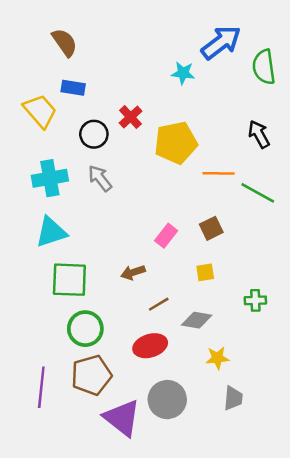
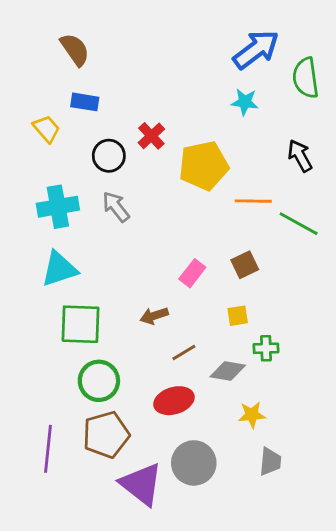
cyan star: (183, 73) -> (245, 102), moved
yellow trapezoid: (40, 111) -> (47, 129), size x0.7
green cross: (255, 300) -> (266, 348), moved

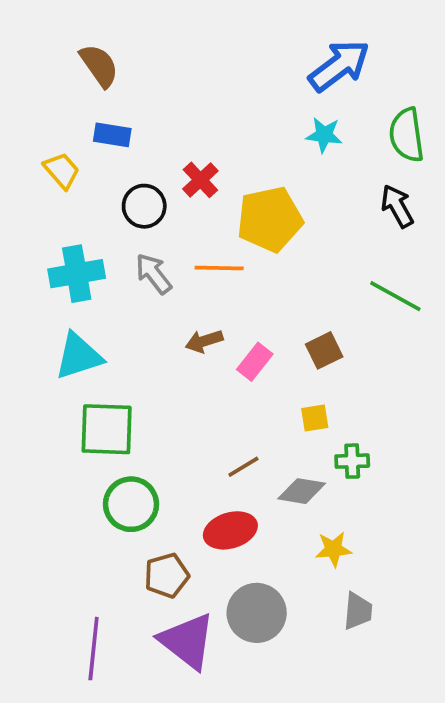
green semicircle: (306, 78) -> (407, 135), moved
orange line: (253, 201) -> (219, 268), moved
brown arrow: (154, 316) -> (204, 341), moved
brown pentagon: (106, 435) -> (167, 575), moved, size x0.7
purple line: (48, 449) -> (94, 649), moved

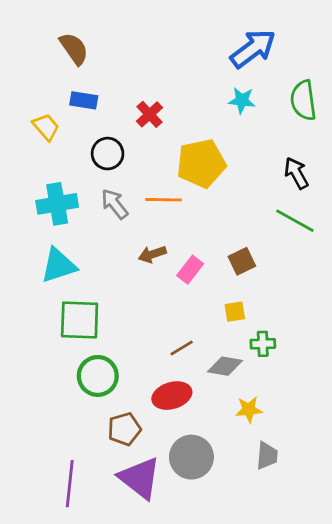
red cross: (200, 180) -> (149, 114), moved
black arrow: (397, 206) -> (296, 173), moved

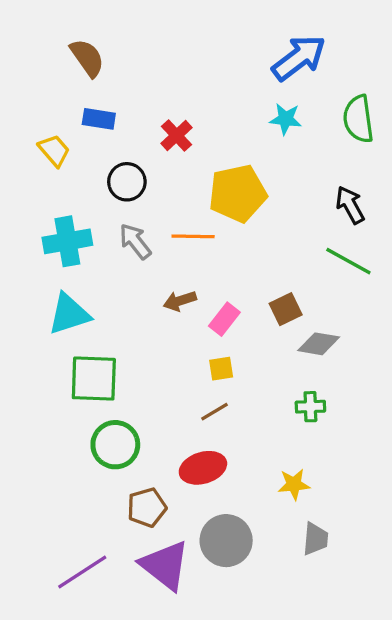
yellow square: (235, 312) -> (221, 369), moved
gray diamond: (225, 366) -> (319, 344), moved
purple line: (70, 484) -> (82, 572), turned 51

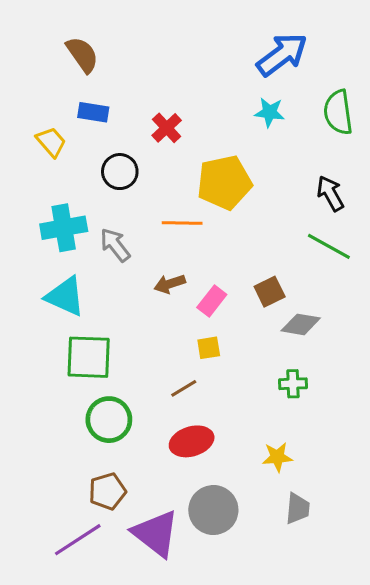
gray arrow: (135, 241) -> (115, 245), moved
cyan triangle: (69, 314) -> (65, 296), turned 42
brown line: (215, 412) -> (184, 388), moved
brown pentagon: (147, 508) -> (107, 491), moved

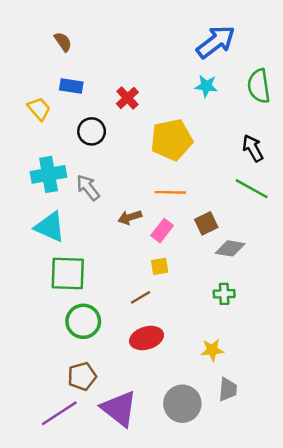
brown semicircle: (82, 55) -> (63, 42), size x0.7
orange line: (182, 223) -> (170, 192), moved
gray circle: (213, 510) -> (182, 404), moved

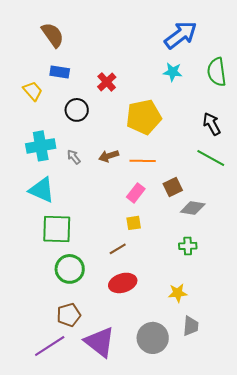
brown semicircle: (63, 42) -> (53, 35), size x1.5
gray arrow: (88, 188) -> (74, 157), size x0.7
brown arrow: (130, 217) -> (109, 156), moved

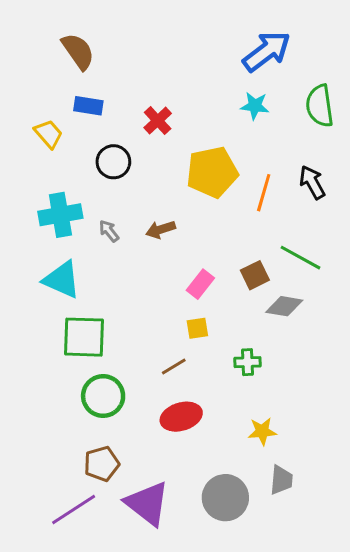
green line: (211, 158) -> (301, 258), moved
orange line: (143, 161) -> (264, 193), moved, turned -75
green cross: (188, 246) -> (247, 362), moved

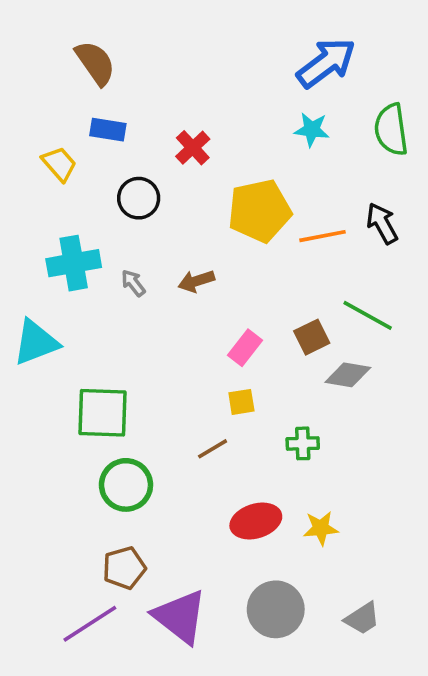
orange line: (264, 193) -> (323, 236), turned 63
cyan triangle: (62, 280) -> (36, 342), moved, turned -45
red ellipse: (181, 417) -> (256, 521), moved
gray trapezoid: (281, 480) -> (362, 618), moved, turned 52

